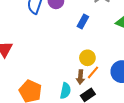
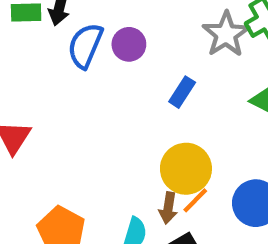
yellow circle: (87, 58) -> (186, 169), size x1.5

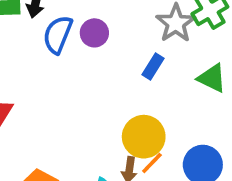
blue rectangle: (182, 92) -> (153, 66), moved

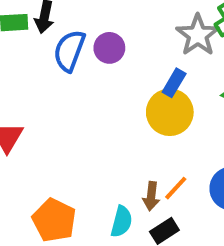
yellow circle: (144, 137) -> (170, 112), moved

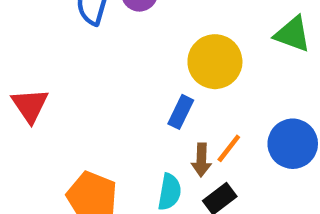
blue rectangle: (174, 83) -> (181, 112), moved

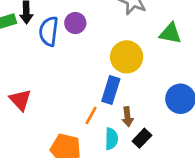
blue rectangle: (181, 112) -> (111, 90), size x1.4
orange line: (229, 148) -> (91, 115), moved

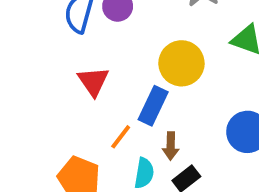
red triangle: (20, 100) -> (93, 81), moved

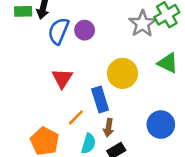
blue rectangle: (153, 106) -> (100, 99), turned -50

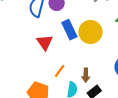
blue rectangle: (100, 99) -> (69, 30), moved

